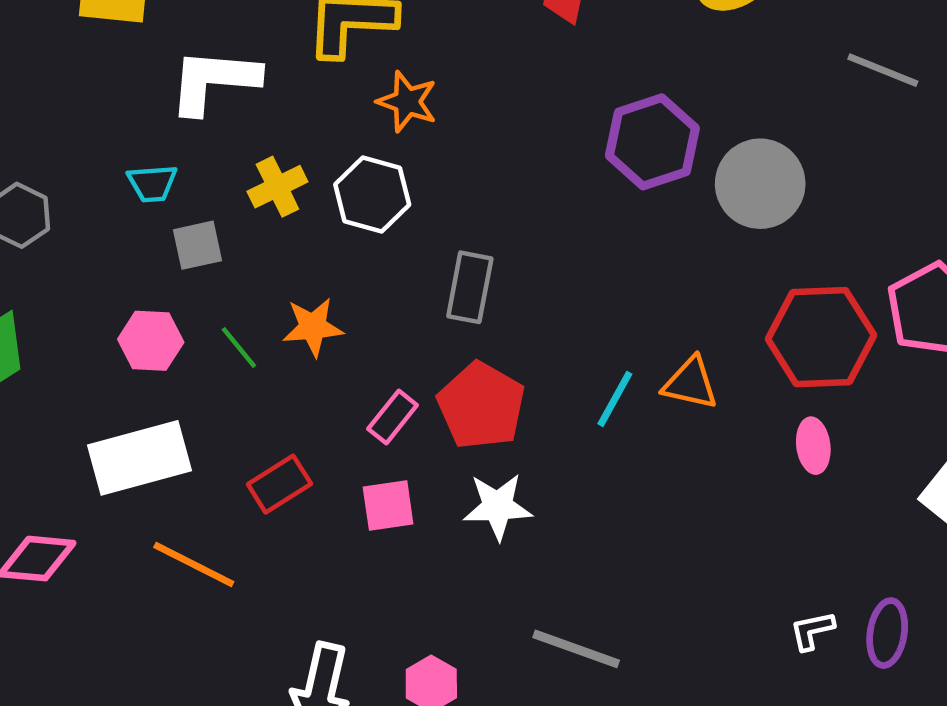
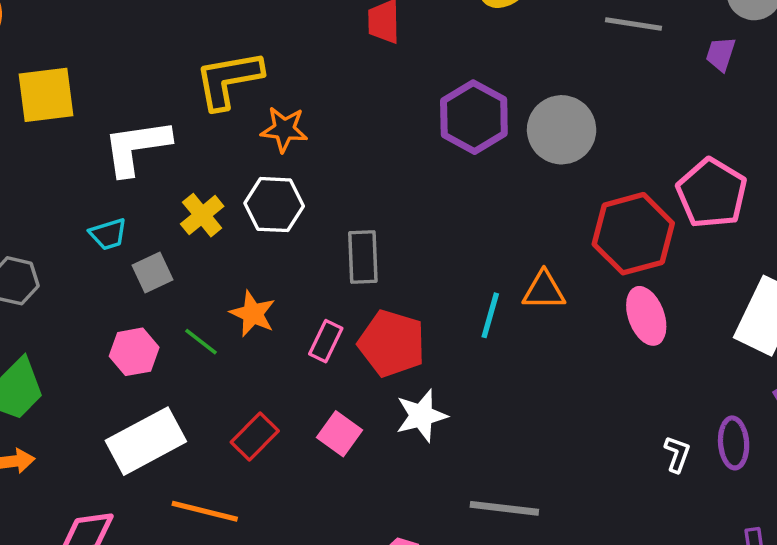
orange star: (313, 327) -> (253, 314), turned -30
pink rectangle: (393, 417) -> (326, 341), moved
pink ellipse: (813, 446) -> (646, 316), size x1.4
pink square: (388, 506) -> (339, 434), turned -33
white L-shape: (812, 631) -> (677, 454), turned 135

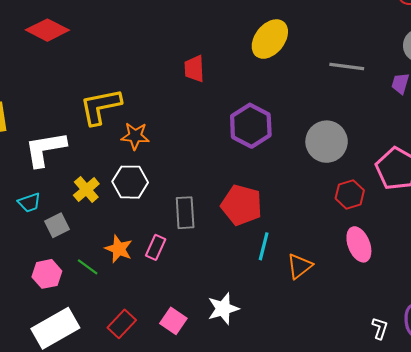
gray circle: (562, 130) -> (327, 142), moved
red hexagon: (633, 234) -> (350, 194), size x0.6
orange triangle: (544, 291) -> (300, 266), moved, turned -36
pink rectangle: (326, 341) -> (156, 247), moved
red pentagon: (392, 343) -> (242, 205), moved

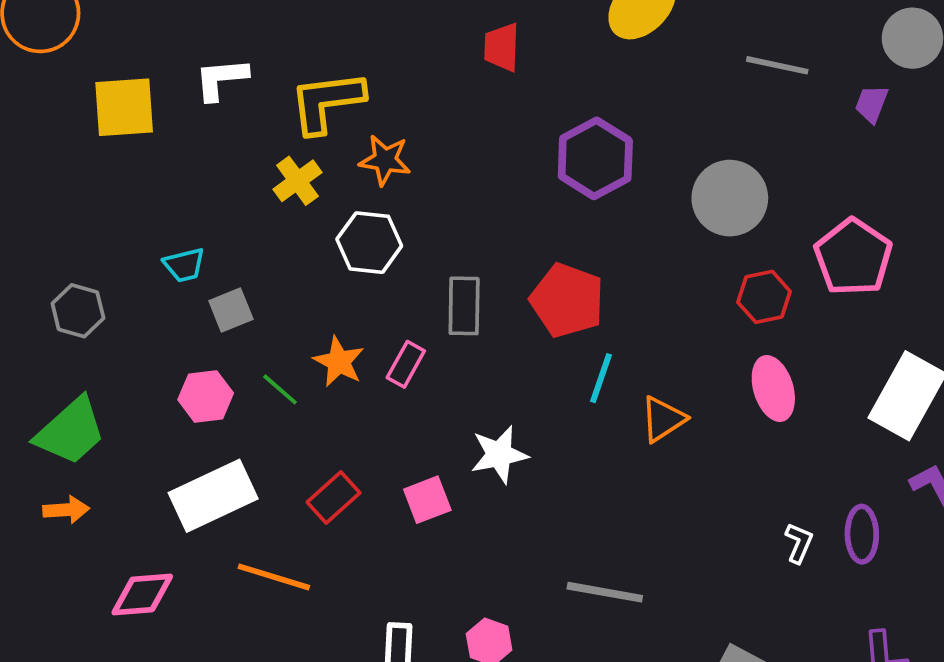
white L-shape: (45, 149) -> (221, 79), moved, size x0.7
yellow cross: (86, 190) -> (297, 181), moved
white star: (223, 309) -> (499, 454), moved
pink square: (173, 321) -> (427, 500), turned 30

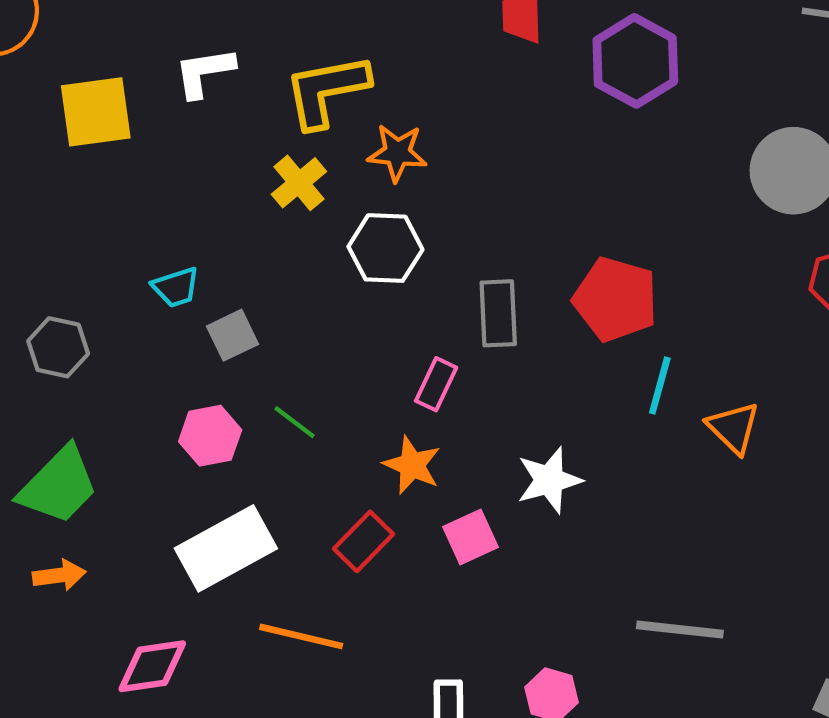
purple hexagon: (595, 158) -> (635, 61), moved
orange star: (339, 362) -> (412, 465), moved
orange triangle: (663, 419) -> (733, 428), turned -39

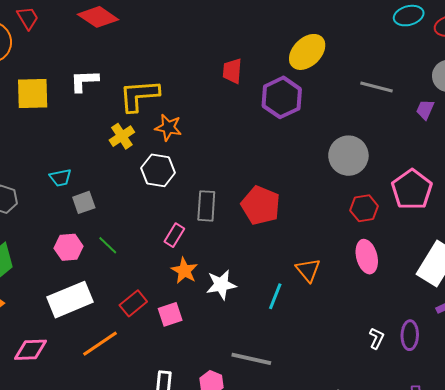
cyan line: (660, 386) -> (275, 296), moved
orange star: (412, 465) -> (184, 271), moved
pink square: (471, 537) -> (170, 314), moved
gray line: (680, 629) -> (251, 359), moved
orange line: (301, 636) -> (100, 344), turned -54

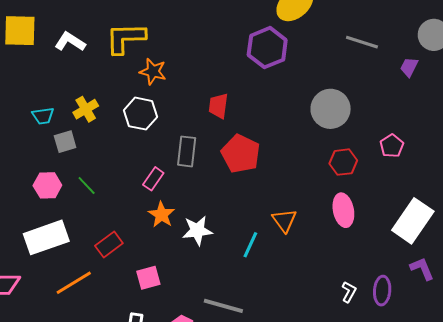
red trapezoid: (232, 71) -> (218, 106), moved
white L-shape: (84, 81) -> (70, 42), moved, turned 32
yellow cross: (122, 136) -> (86, 109), moved
pink pentagon: (412, 190) -> (392, 146), size x0.6
pink square: (170, 314) -> (148, 278), moved

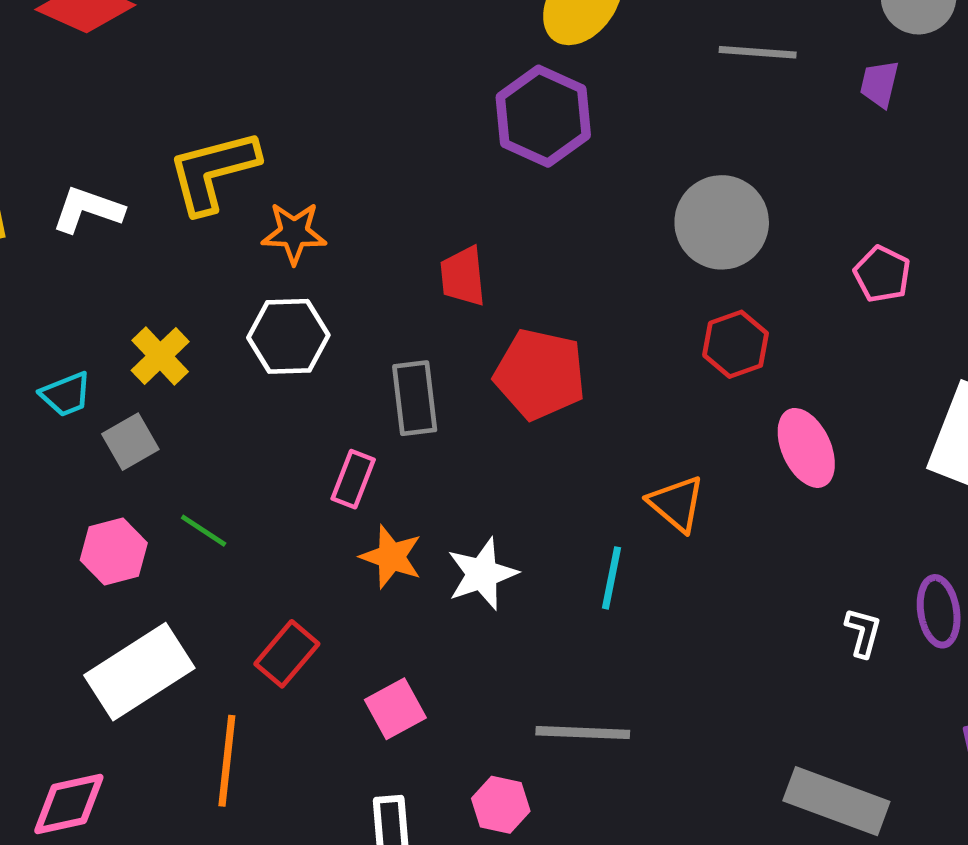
red hexagon: (343, 162) -> (736, 344), moved
orange line: (74, 283) -> (227, 761), turned -39

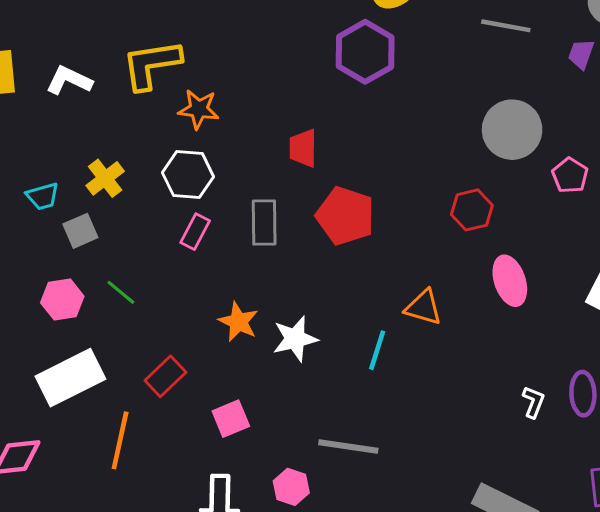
gray circle: (722, 222) -> (512, 130), moved
pink rectangle: (353, 479) -> (195, 232), moved
orange triangle: (676, 504) -> (423, 307), turned -30

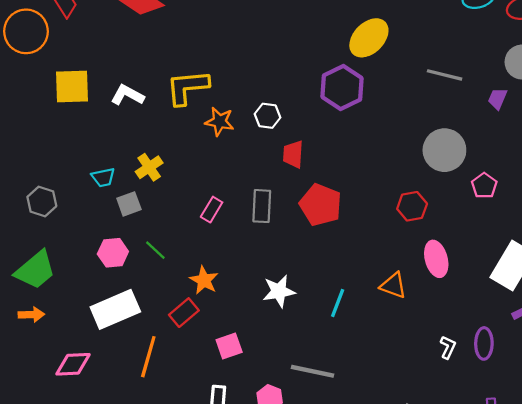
white hexagon: (188, 175) -> (268, 116), moved, size x0.7
orange triangle: (423, 307) -> (393, 285), moved
orange star: (238, 322) -> (204, 280), moved

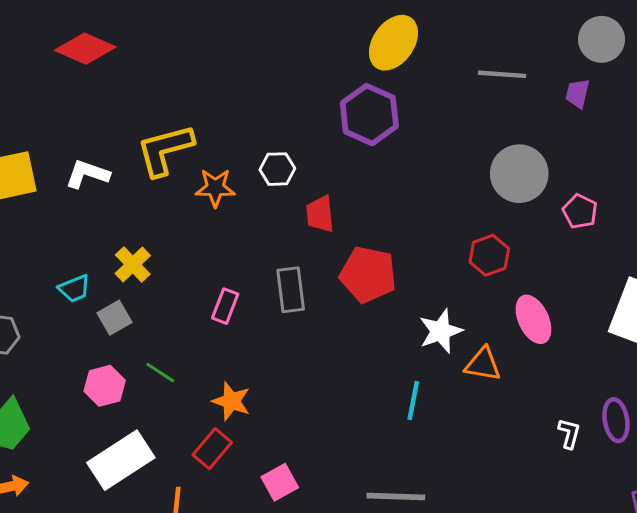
white star: (279, 291) -> (441, 331), moved

